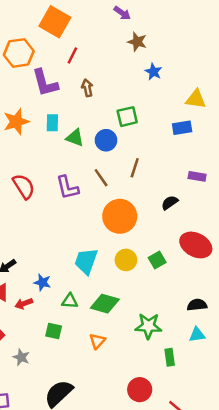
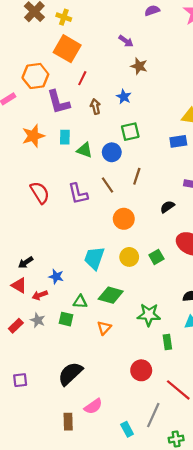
blue star: (153, 72) -> (124, 97), moved
orange circle: (120, 216) -> (124, 219), size x0.7
green triangle: (70, 301) -> (80, 302), moved
gray star: (21, 357) -> (38, 320), moved

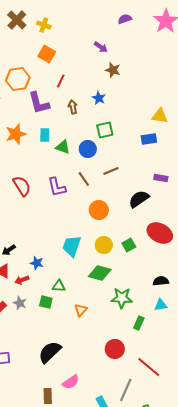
orange square: (67, 49) -> (47, 54), size x0.7
brown line: (137, 176) -> (111, 171), turned 49
black semicircle: (167, 207) -> (139, 199), size x1.5
green diamond: (111, 295) -> (100, 273), moved
green rectangle: (167, 342) -> (139, 323), turned 32

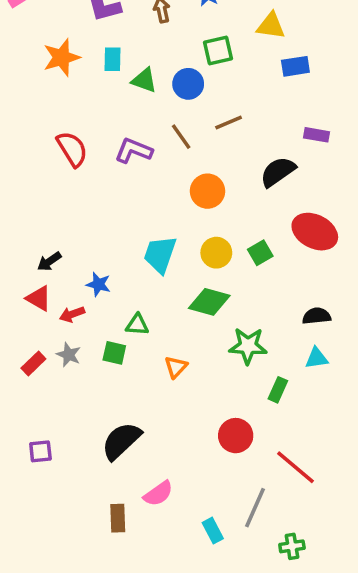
yellow triangle: (160, 116) -> (271, 26), moved
purple L-shape: (57, 187) -> (134, 151), turned 125

